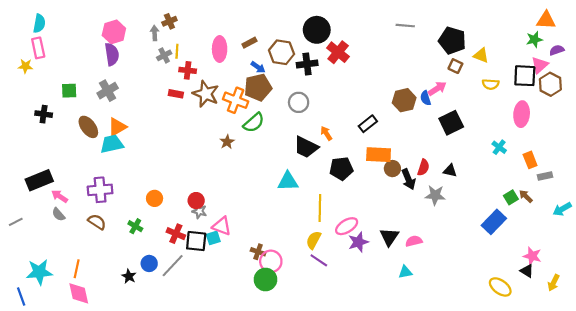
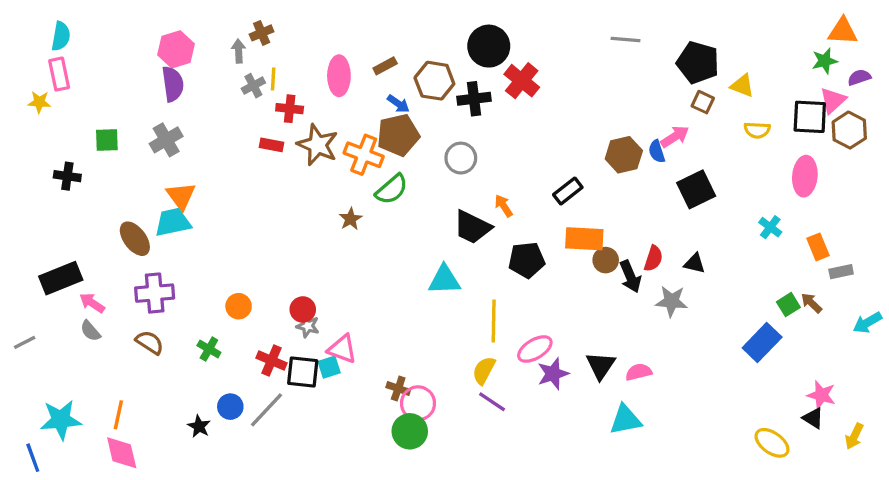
brown ellipse: (88, 127) -> (135, 239), moved
orange triangle: (117, 127) -> (181, 196), turned -36
cyan triangle: (405, 272) -> (625, 420), size x1.5

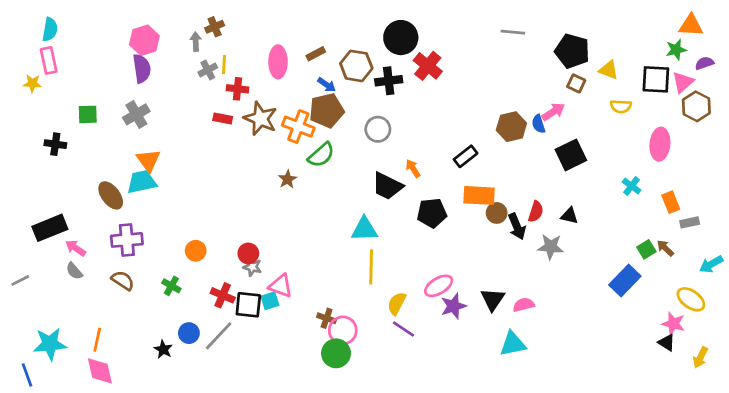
black square: (810, 117) -> (656, 79), moved
yellow line: (494, 321) -> (371, 267), moved
yellow ellipse: (772, 443) -> (691, 299), moved

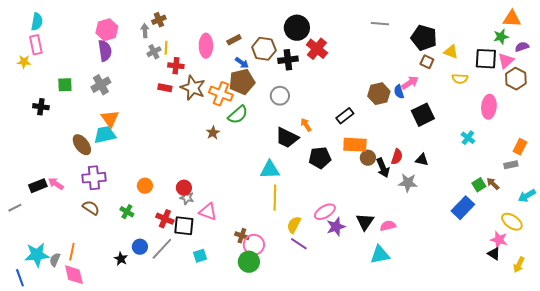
orange rectangle: (671, 202) -> (520, 147), moved, turned 49
black rectangle: (50, 228) -> (38, 186), moved, size x0.7
gray semicircle: (74, 271) -> (55, 260), moved, turned 64
cyan square: (270, 301) -> (200, 256), moved

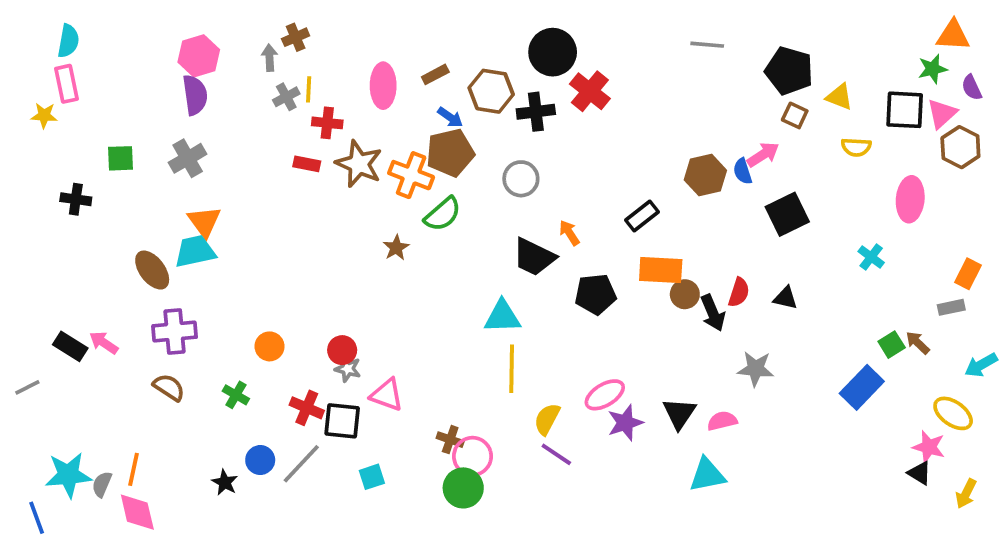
purple semicircle: (522, 47) -> (972, 88), turned -96
gray star: (408, 183) -> (756, 369), moved
black rectangle: (38, 186) -> (70, 346), turned 54

